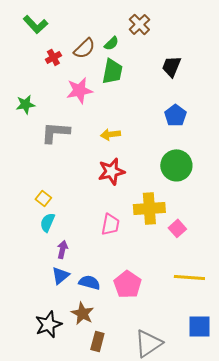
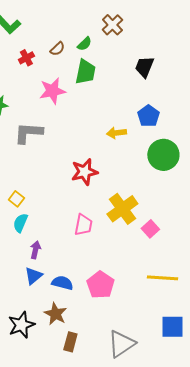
brown semicircle: (84, 48) -> (57, 49), size x0.7
yellow arrow: (110, 134) -> (116, 133), moved
green circle: (176, 165) -> (163, 155), moved
yellow cross: (149, 208) -> (122, 209), turned -32

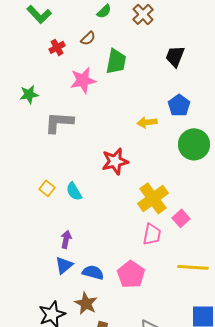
green semicircle: (84, 44) -> (104, 11), moved
cyan semicircle: (20, 223) -> (74, 191), moved, turned -54
pink trapezoid: (83, 225) -> (152, 234), moved

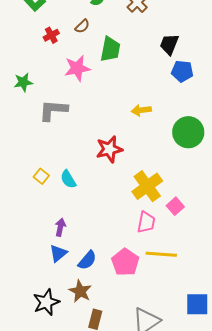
blue pentagon: (179, 105) -> (182, 71), moved, turned -30
yellow line: (193, 267) -> (161, 254), moved
blue semicircle: (93, 272) -> (87, 260), turned 115

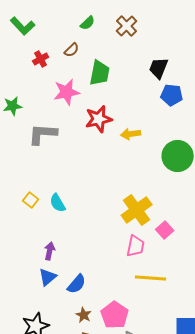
red star: (109, 149) -> (99, 119), moved
pink pentagon: (125, 262) -> (115, 315), moved
brown star: (80, 291) -> (84, 315), moved, size x0.7

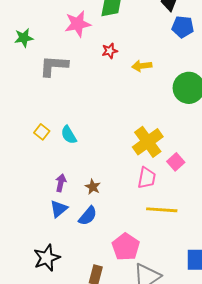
red star: (99, 119) -> (110, 51), size x0.6
brown star: (84, 315) -> (93, 187), moved

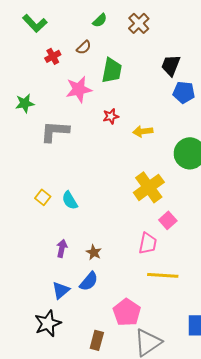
yellow cross: (148, 142) -> (149, 187), moved
pink square: (176, 162) -> (168, 220), moved
blue triangle: (59, 209) -> (61, 290), moved

